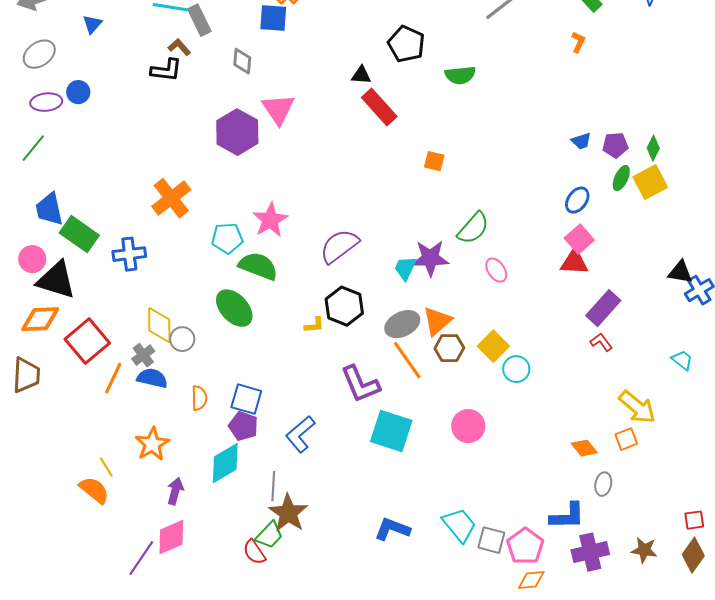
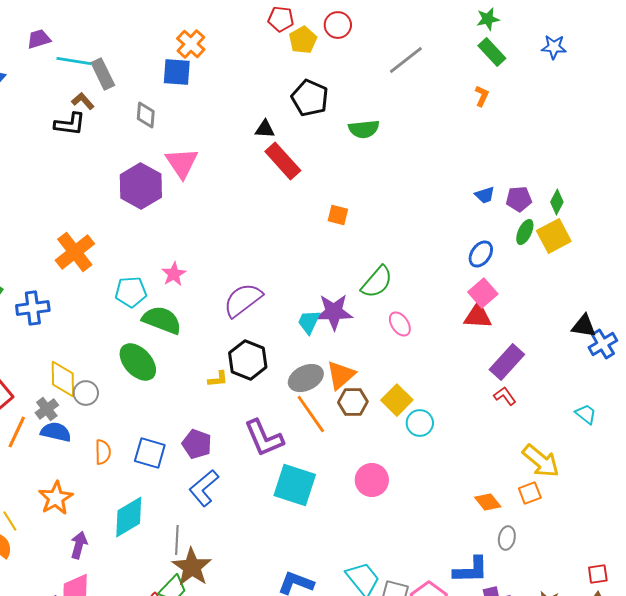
pink star: (270, 220) -> (174, 274), size x0.7
purple pentagon: (243, 426) -> (197, 444), moved

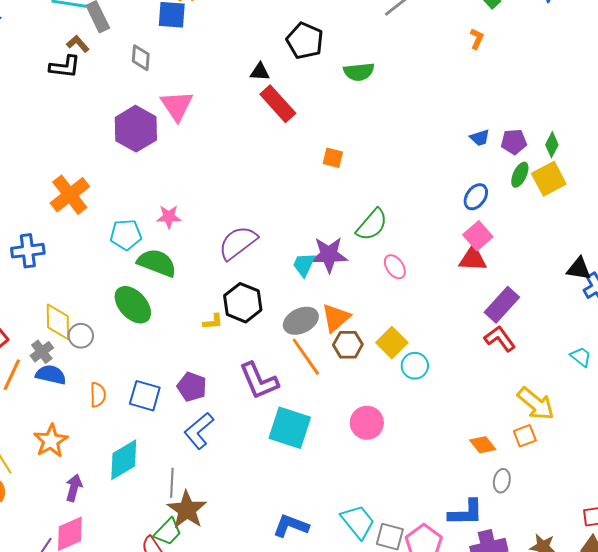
pink star: (174, 274) -> (169, 217), turned 30
red L-shape: (505, 396) -> (500, 339), size x1.4

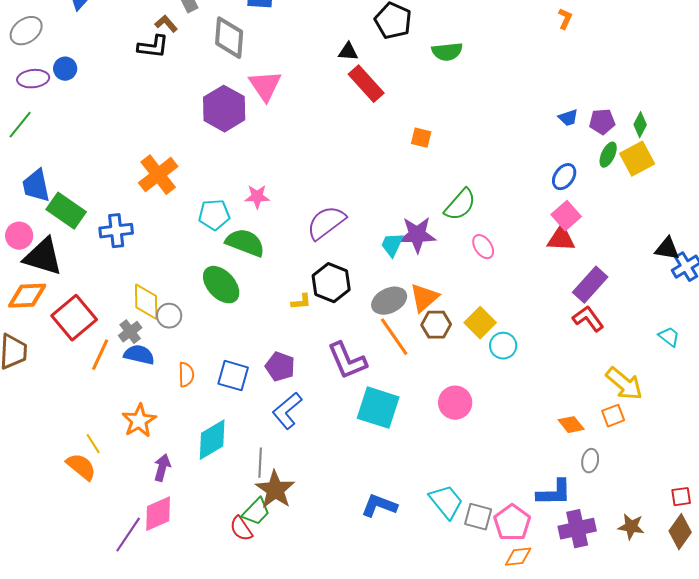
gray diamond: (141, 58) -> (229, 38), size x1.6

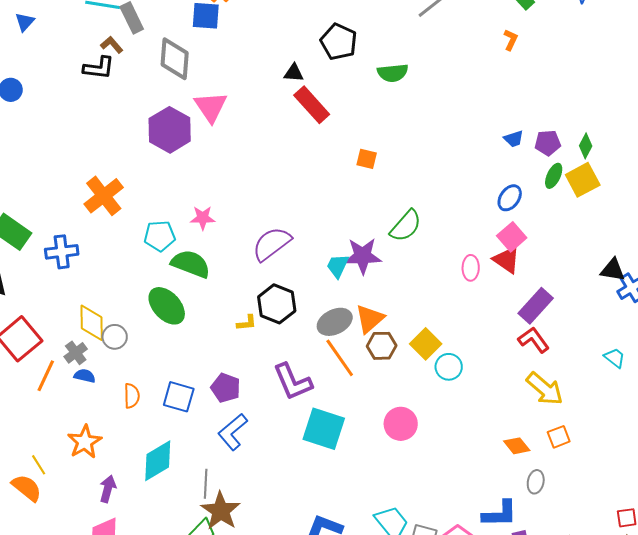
red triangle: (561, 239) -> (507, 260), turned 32
pink ellipse: (483, 247) -> (471, 268), moved, turned 35
blue semicircle: (139, 355) -> (85, 376), size x0.7
yellow arrow: (624, 384) -> (545, 389), moved

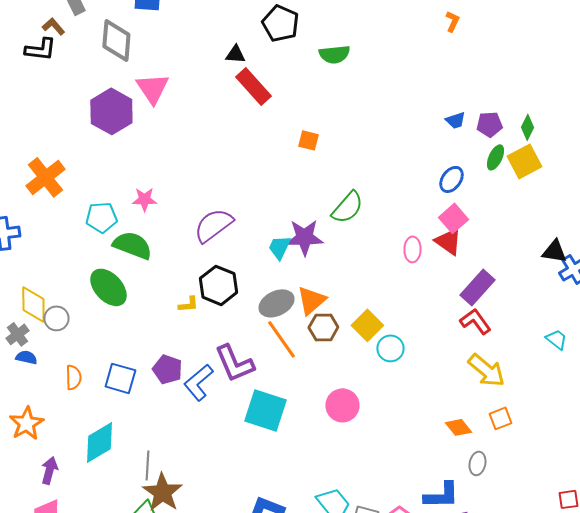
blue L-shape: (233, 432) -> (198, 382), moved

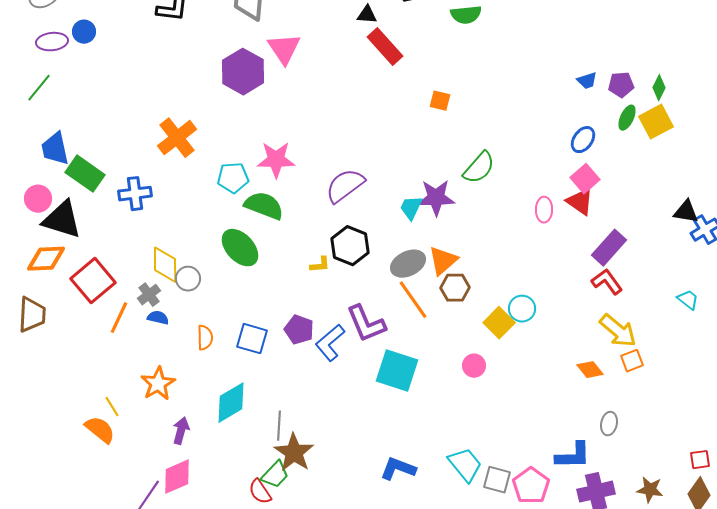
pink star: (144, 199) -> (276, 160), size x1.5
yellow square: (367, 325) -> (499, 323), moved
pink circle: (342, 405) -> (474, 366), size x0.7
orange square: (500, 418) -> (632, 361), moved
orange diamond: (458, 427) -> (590, 370), moved

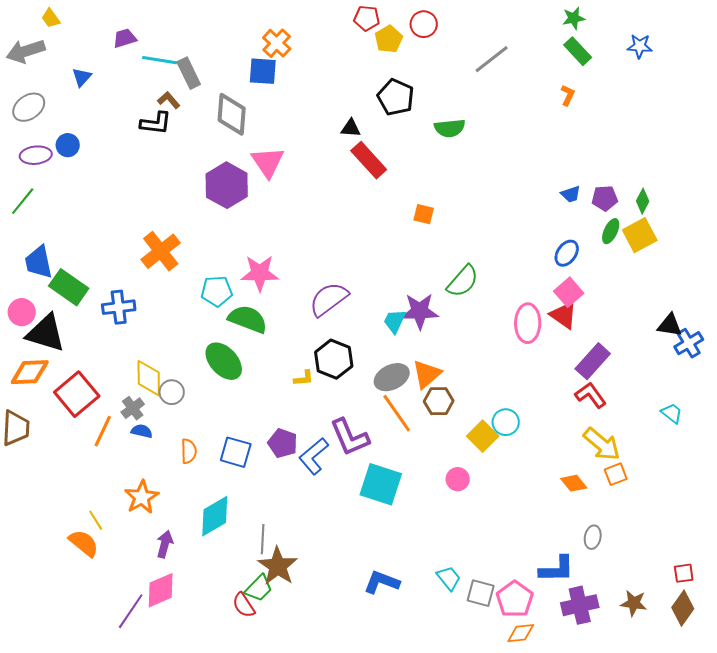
pink ellipse: (544, 210) -> (528, 323), size x1.5
cyan trapezoid: (465, 465) -> (449, 578), size x0.7

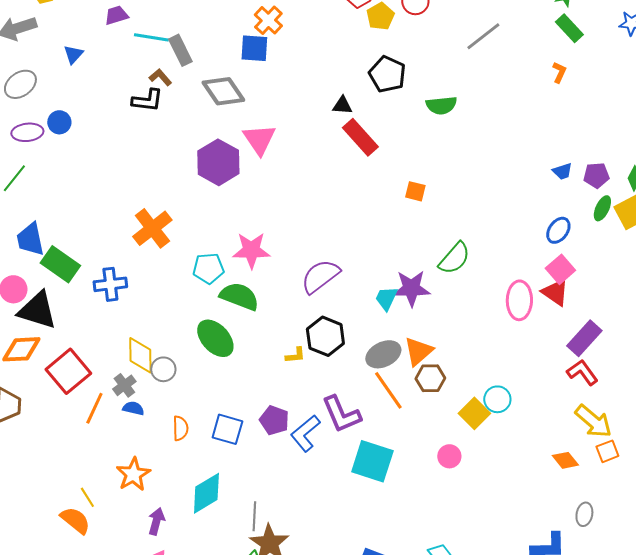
gray diamond: (232, 114) -> (223, 91), turned -39

